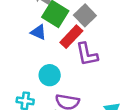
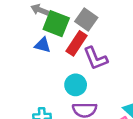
cyan circle: (50, 75) -> (76, 85), moved

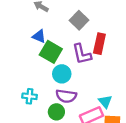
green square: (56, 24) -> (51, 52), moved
red rectangle: (76, 43) -> (99, 44), moved, turned -30

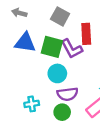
blue triangle: (39, 36) -> (25, 43), size x1.5
green square: (51, 52) -> (52, 47), moved

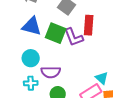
cyan circle: (57, 73) -> (31, 58), moved
purple semicircle: (68, 94) -> (51, 72), moved

